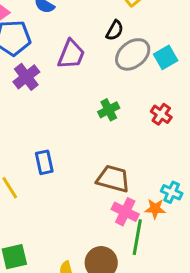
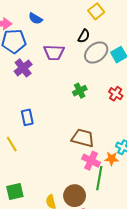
purple trapezoid: (71, 54) -> (54, 53), turned 70
blue rectangle: (44, 162) -> (27, 117), moved

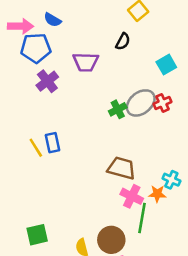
blue semicircle: (35, 19) -> (52, 20), moved
gray ellipse: (96, 53) -> (141, 103), moved
red cross: (116, 94) -> (162, 103), moved, turned 32
yellow line: (12, 144) -> (36, 148), moved

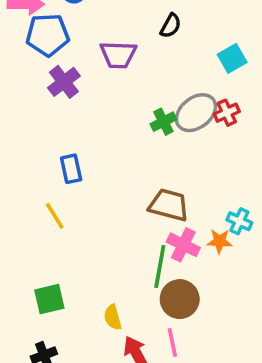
yellow line: (36, 148) -> (55, 216), moved
green line: (142, 218) -> (160, 267), moved
brown circle: (111, 240) -> (180, 299), moved

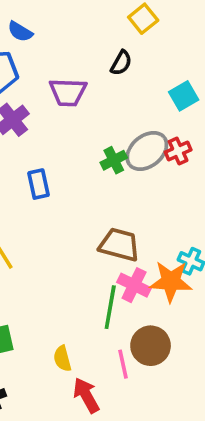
blue rectangle: (71, 169) -> (39, 184), moved
orange star: (219, 241) -> (171, 281), size x1.6
brown circle: (180, 299) -> (151, 346), moved
pink line: (172, 343) -> (123, 364), moved

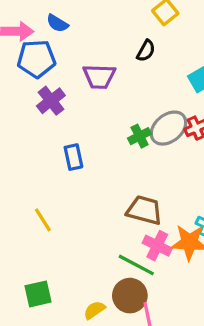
green line: (110, 307) -> (136, 265), turned -72
brown circle: (151, 346) -> (130, 296), moved
yellow semicircle: (62, 359) -> (94, 310), turned 70

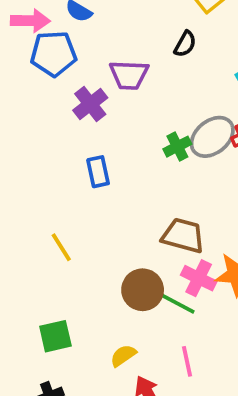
purple cross: (51, 101) -> (90, 104), moved
brown circle: (130, 296) -> (143, 290), moved

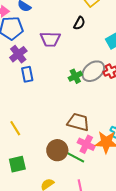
purple cross: (90, 104) -> (18, 54), moved
blue rectangle: (98, 172) -> (27, 74), moved
green square: (55, 336) -> (17, 164), moved

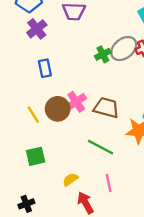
blue rectangle: (27, 74) -> (45, 68), moved
pink cross: (86, 144) -> (76, 102), moved, turned 30
brown circle: (57, 150) -> (58, 109), moved

